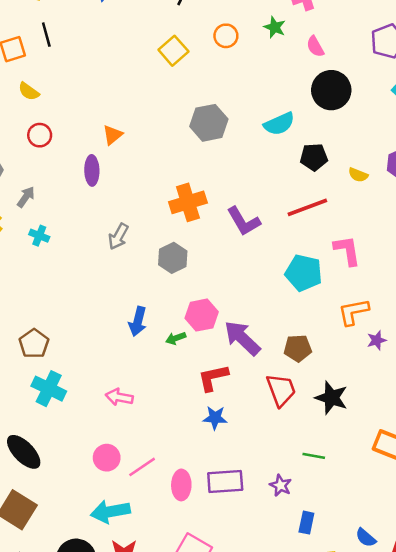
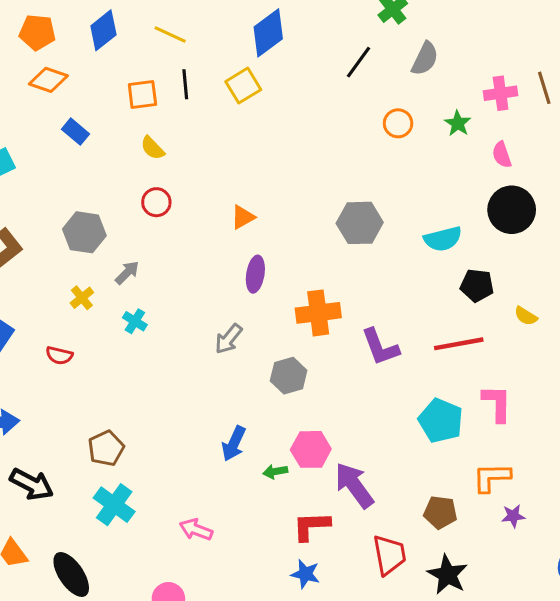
yellow square: (173, 51) -> (243, 86), moved
purple ellipse: (92, 170) -> (255, 274), moved
brown pentagon: (298, 348) -> (440, 512), moved

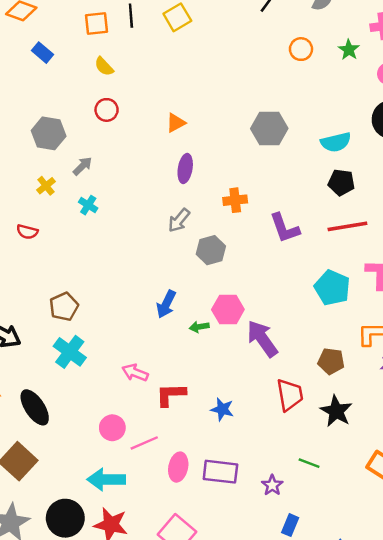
black pentagon: (477, 285) -> (341, 182), moved
orange cross: (318, 313) -> (235, 200), size x0.7
gray arrow: (229, 339) -> (179, 220), moved
red L-shape: (311, 526) -> (171, 395), moved

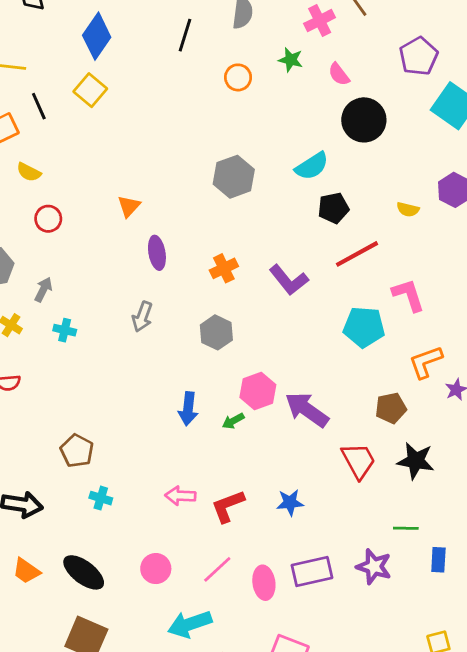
gray arrow: (179, 220) -> (142, 317), moved
cyan cross: (70, 352) -> (101, 498), size x0.6
pink circle: (112, 428) -> (156, 569), moved
purple star: (272, 485) -> (374, 567), size x1.4
blue rectangle: (290, 525) -> (438, 560), moved

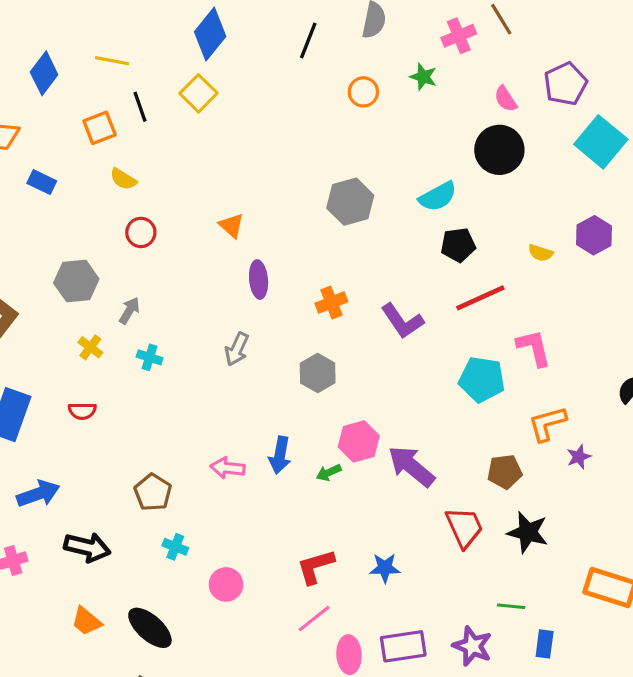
pink semicircle: (339, 74) -> (506, 99), moved
orange triangle: (129, 206) -> (231, 225), turned -35
pink arrow: (180, 496) -> (228, 468), moved
pink circle: (156, 569) -> (226, 584), moved
pink line: (217, 569) -> (314, 619), moved

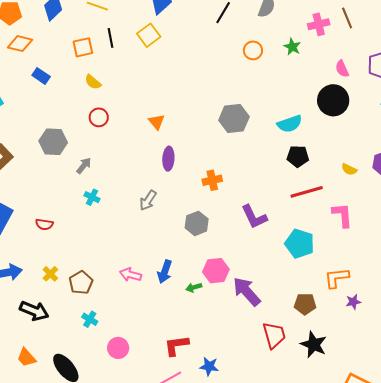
purple L-shape: (402, 321) -> (254, 217), moved
yellow cross: (90, 347) -> (50, 274), moved
pink L-shape: (534, 348) -> (342, 215), moved
blue star: (385, 568) -> (209, 366), moved

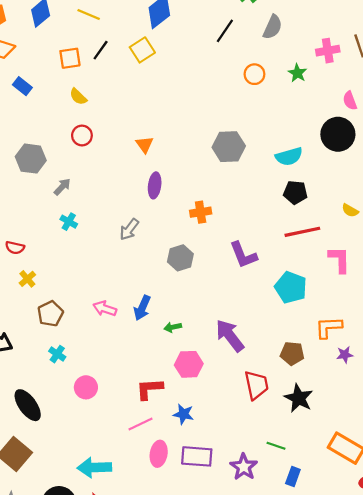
black line: (110, 38) -> (101, 50), turned 42
pink hexagon: (216, 271) -> (189, 364), moved
yellow cross: (50, 274) -> (27, 279), moved

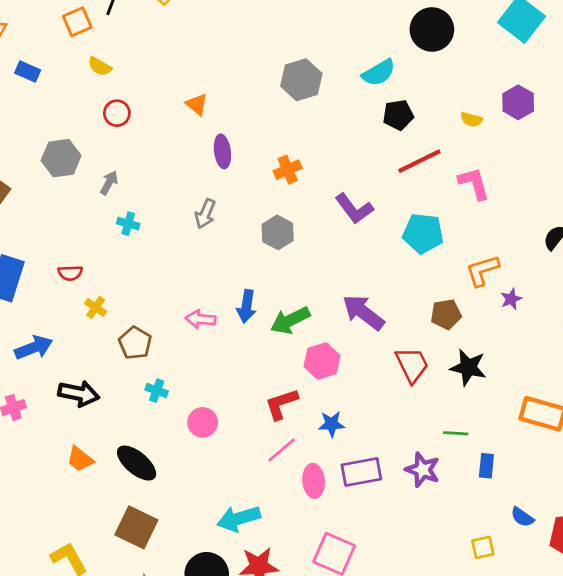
green arrow: (173, 327) -> (290, 320), size x1.8

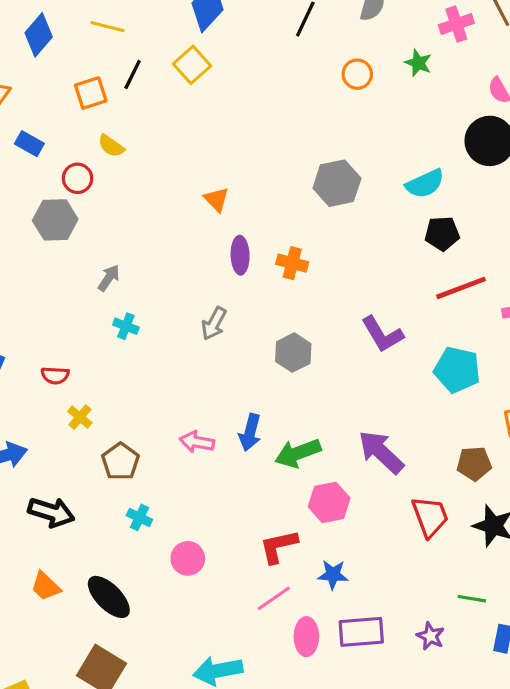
red circle: (117, 113) -> (78, 178), moved
gray hexagon: (61, 158) -> (55, 220), moved
orange cross: (288, 170) -> (292, 263), moved, turned 32
purple star: (423, 470) -> (431, 636), size x0.7

